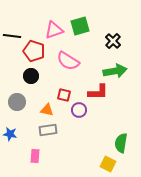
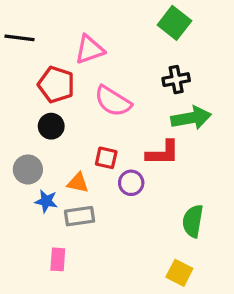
green square: (80, 26) -> (174, 23), moved, turned -36
black line: (12, 36) -> (20, 38), moved
black cross: (113, 41) -> (176, 80), moved, turned 35
blue star: (10, 134) -> (46, 201), moved
green semicircle: (121, 143) -> (193, 221), moved

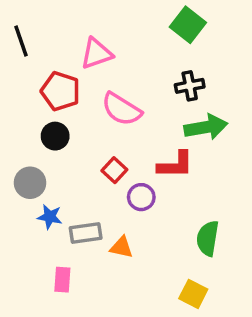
black line: (20, 38) -> (21, 41), turned 64
red square: (106, 158) -> (114, 170), turned 30
orange triangle: (78, 183) -> (122, 247), moved

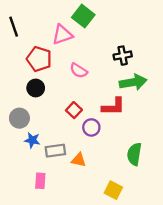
green square: (188, 25) -> (83, 16), moved
pink semicircle: (122, 109) -> (79, 71), size x0.7
yellow square: (193, 294) -> (113, 190), moved

